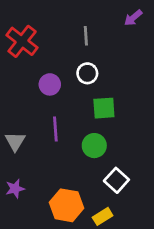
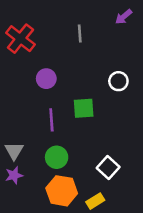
white circle: (87, 73) -> (118, 81), moved
green square: (104, 108) -> (84, 108), moved
gray triangle: (15, 141) -> (14, 151), moved
green circle: (94, 146) -> (57, 157), moved

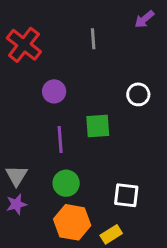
white square: (108, 168) -> (126, 195), turned -35

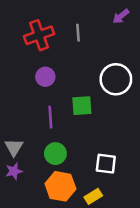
red cross: (24, 45) -> (39, 35), moved, turned 32
white circle: (138, 94) -> (116, 79), size x1.6

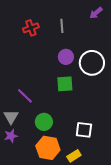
red cross: (39, 35) -> (31, 28), size x0.7
purple circle: (45, 77) -> (66, 57), moved
purple line: (50, 117) -> (25, 96), moved, turned -42

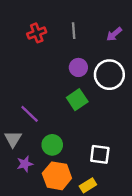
purple arrow: (96, 13) -> (114, 34), moved
green square: (65, 84) -> (77, 100), turned -30
purple star: (11, 136) -> (25, 164), moved

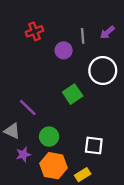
gray line: (74, 31) -> (83, 36), moved
purple circle: (78, 67) -> (64, 50), moved
gray triangle: (13, 139) -> (12, 131), turned -36

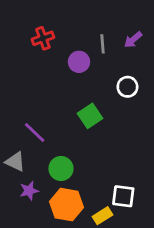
white circle: (103, 71) -> (127, 87), size x0.6
white square: (94, 146) -> (123, 196), moved

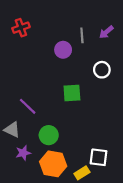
red cross: (43, 38) -> (21, 28), moved
green square: (90, 116) -> (72, 93), turned 30

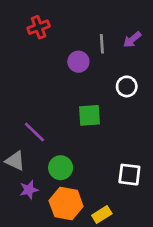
red cross: (21, 28) -> (39, 27), moved
white square: (99, 157) -> (129, 175), moved

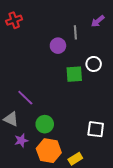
red cross: (39, 27) -> (14, 20), moved
purple arrow: (132, 40) -> (98, 21), moved
green square: (89, 115) -> (74, 74), moved

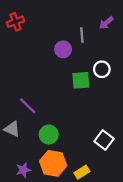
white square: (96, 129) -> (104, 140), turned 30
purple star: (21, 140) -> (23, 170), moved

